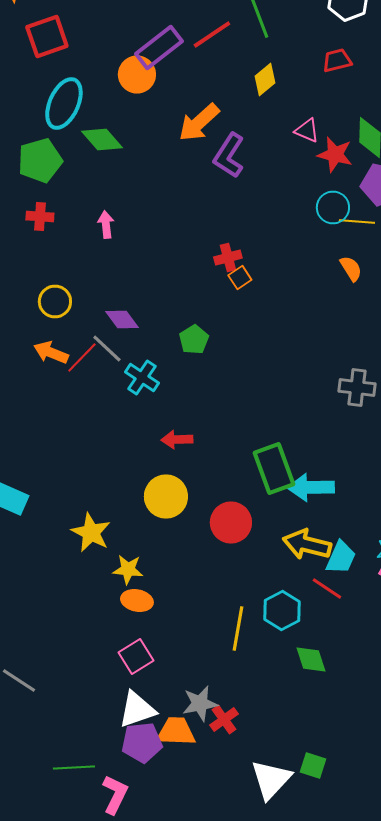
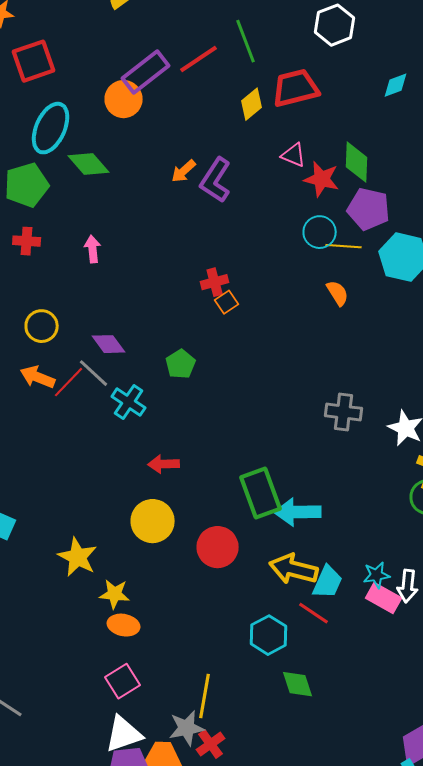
red trapezoid: (337, 60) -> (296, 88), moved, size x1.6
orange arrow: (199, 122) -> (184, 171), moved, size x0.6
yellow line: (238, 628) -> (205, 696), moved

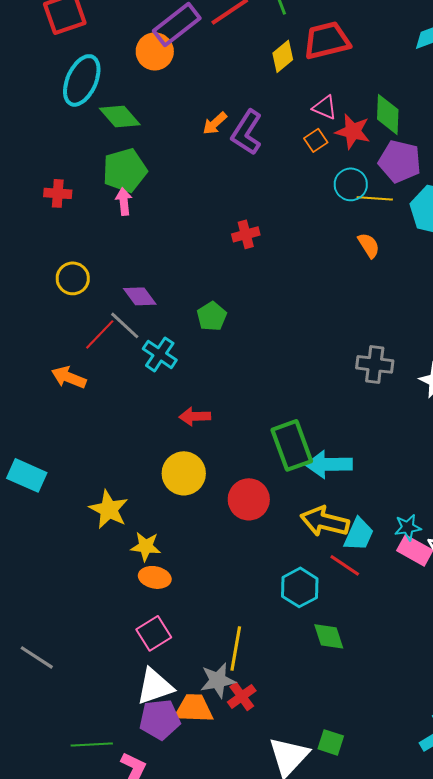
green pentagon: (27, 185) -> (125, 170), moved
orange square: (227, 302) -> (316, 140), moved
orange arrow: (38, 377) -> (69, 377), moved

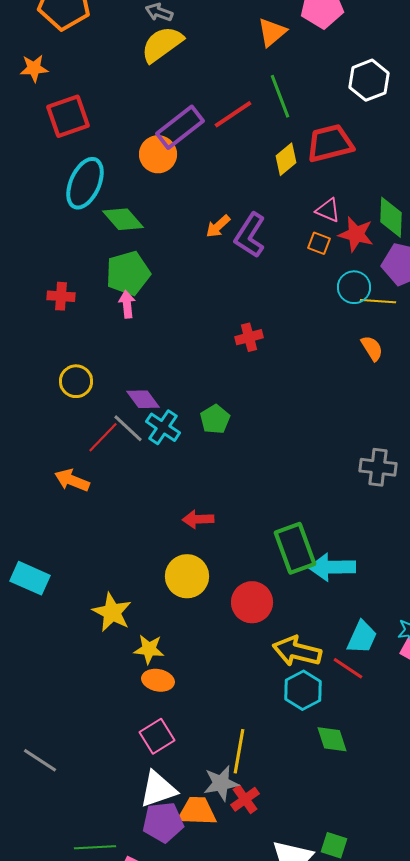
orange square: (316, 140) -> (319, 243), turned -35
cyan cross: (160, 354) -> (163, 427), moved
yellow arrow: (325, 521) -> (297, 651), moved

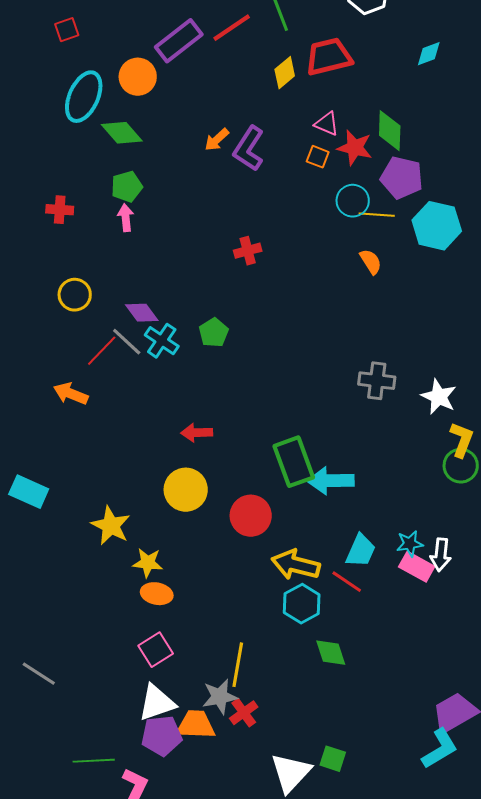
red square: (68, 116) -> (67, 30), size x0.6
orange circle: (158, 154) -> (138, 77), moved
green pentagon: (128, 273) -> (127, 187), size x0.7

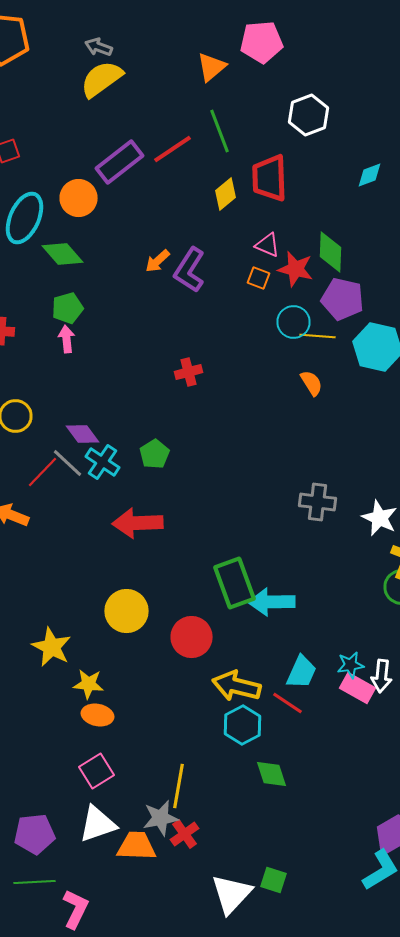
red trapezoid: (329, 57) -> (270, 178), turned -78
red arrow: (197, 433) -> (138, 523), moved, size x1.6
purple pentagon: (162, 736) -> (34, 834), moved

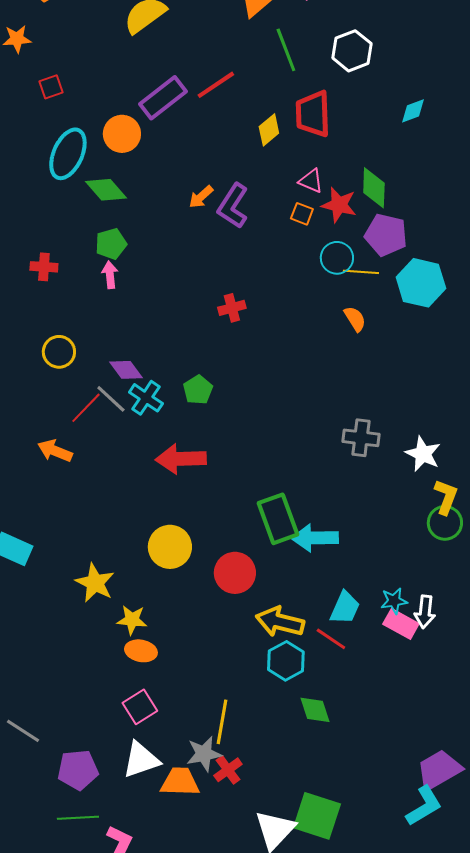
green line: (220, 131) -> (286, 50), moved
green square: (274, 880) -> (317, 816), size x1.8

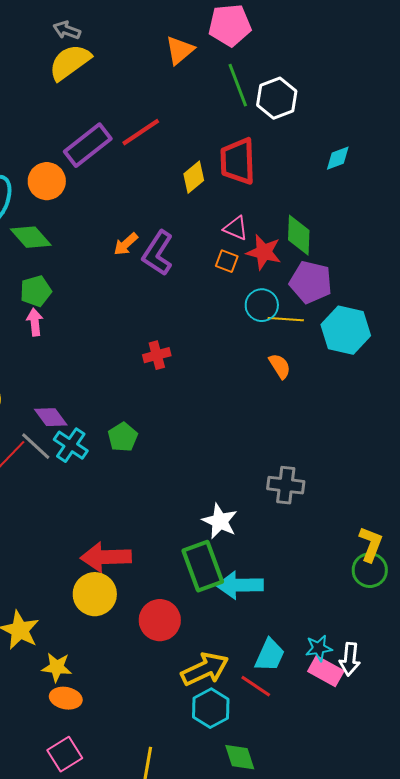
green line: (286, 50) -> (238, 85), moved
white star: (423, 454) -> (220, 521), moved
red arrow: (181, 459) -> (106, 557), moved
yellow arrow: (280, 622) -> (205, 669), turned 141

